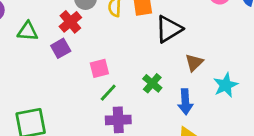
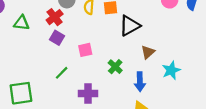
purple square: (61, 48) -> (57, 38), moved, turned -32
pink square: (99, 68) -> (85, 50), moved
green line: (108, 93) -> (62, 73), moved

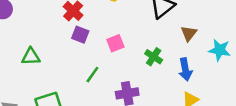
green triangle: (22, 23) -> (31, 57), moved
cyan star: (171, 70) -> (220, 50), turned -30

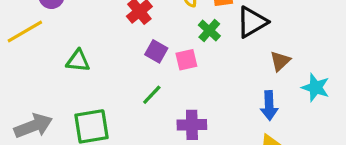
purple square: (80, 35) -> (156, 51), moved
green cross: (154, 57) -> (209, 31), moved

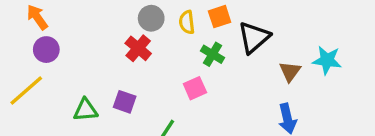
purple square: (156, 51) -> (125, 102), moved
cyan star: (316, 88) -> (327, 60), moved

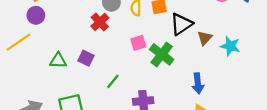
green cross: (212, 54) -> (162, 54), moved, size x1.5
brown triangle: (290, 71) -> (205, 38), moved
pink square: (195, 88) -> (138, 43), moved

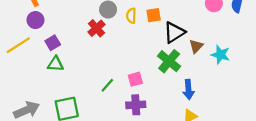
pink square: (138, 43) -> (135, 79), moved
green cross: (162, 54) -> (169, 61), moved
purple square: (86, 58) -> (53, 43), moved, turned 32

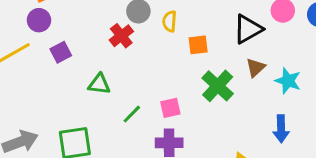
orange square: (154, 15) -> (198, 45), moved
black triangle: (174, 32) -> (248, 29), moved
green triangle: (56, 64) -> (99, 84), moved
blue arrow: (188, 89) -> (281, 129), moved

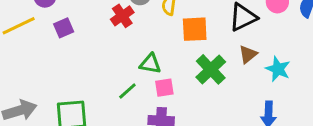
orange square: (198, 45) -> (195, 29), size x1.4
green triangle: (99, 84) -> (150, 64), moved

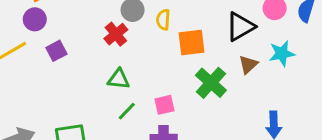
green triangle: (150, 64) -> (119, 79), moved
cyan star: (278, 69) -> (282, 53), moved, turned -30

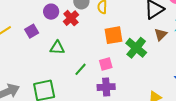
purple circle: (35, 19) -> (51, 12), moved
orange square: (191, 43) -> (114, 35), moved
green triangle: (119, 79) -> (57, 48), moved

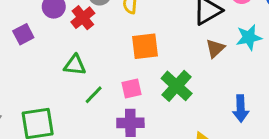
green triangle: (57, 48) -> (75, 65), moved
green cross: (136, 48) -> (177, 86), moved

